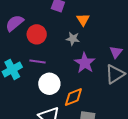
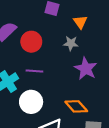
white circle: (49, 84) -> (31, 102), moved
orange diamond: (73, 97) -> (76, 106), turned 75

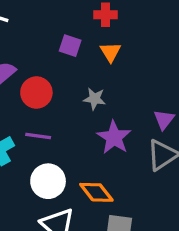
orange triangle: (80, 22) -> (110, 52), moved
white circle: (31, 102) -> (48, 181), moved

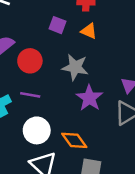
orange triangle: (110, 52) -> (89, 31), turned -36
gray star: (95, 99) -> (75, 67), size x1.5

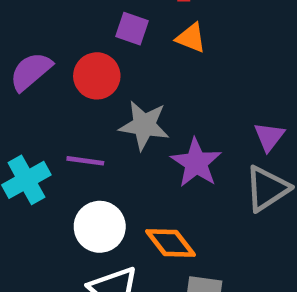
red circle: (30, 61) -> (97, 76), moved
gray star: (75, 67) -> (144, 125), moved

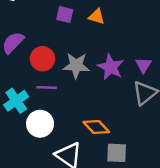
red circle: (97, 76) -> (42, 59), moved
purple star: (196, 163) -> (111, 67), moved
white circle: (100, 227) -> (40, 124), moved

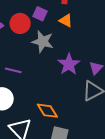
red circle: (42, 59) -> (20, 23), moved
gray star: (76, 65) -> (43, 42), moved

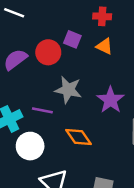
gray star: (43, 42) -> (68, 90), moved
orange diamond: (47, 111) -> (79, 137), moved

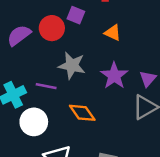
orange triangle: (104, 46) -> (113, 33), moved

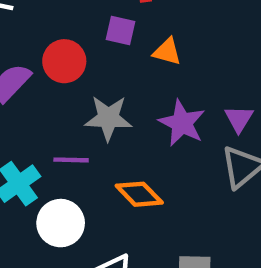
purple square: (76, 15) -> (120, 30), moved

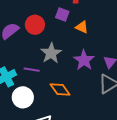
gray star: (108, 118) -> (51, 53), turned 30

